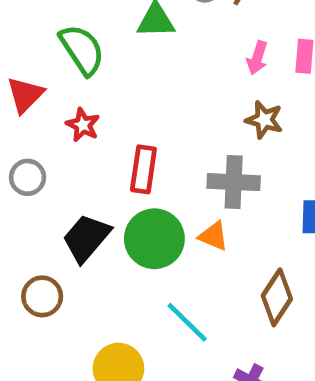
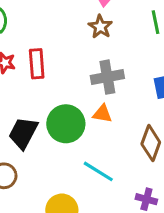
brown star: (264, 120) -> (100, 27), moved, turned 30
red rectangle: (143, 169) -> (37, 64), moved

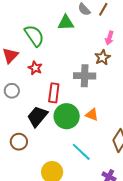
red rectangle: (37, 64) -> (54, 93), moved
gray cross: (107, 77) -> (85, 76), moved

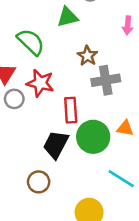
brown star: (103, 57) -> (87, 56), moved
red star: (35, 68) -> (40, 83), size x1.5
gray circle: (12, 91) -> (14, 99), moved

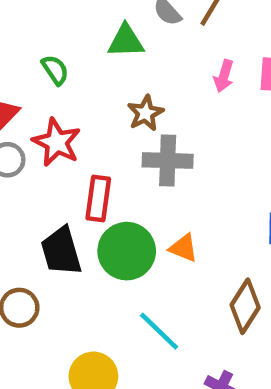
green semicircle: (31, 42) -> (55, 70), size x0.6
black trapezoid: (56, 145) -> (61, 251), turned -56

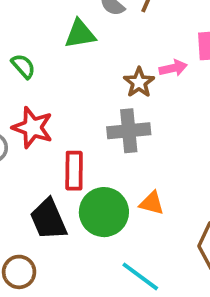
pink arrow: (224, 76) -> (173, 68), moved, turned -112
brown star: (145, 113) -> (139, 82), moved

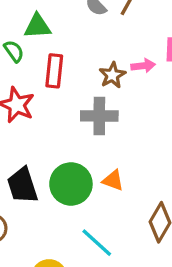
green triangle: (80, 34) -> (37, 26), moved
red rectangle: (74, 171) -> (54, 71), moved

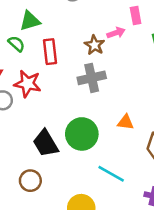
orange triangle: (113, 180) -> (126, 122), moved

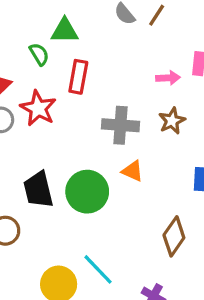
brown star: (95, 45) -> (172, 121), moved
orange triangle: (126, 122) -> (133, 171), moved
cyan line: (111, 174) -> (98, 269), moved

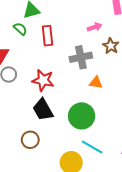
pink arrow: (168, 78) -> (95, 27), moved
red star: (38, 108) -> (43, 80), moved
green circle: (87, 192) -> (82, 116), moved

